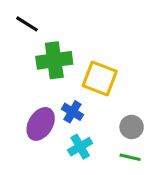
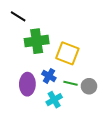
purple ellipse: (41, 124) -> (27, 84), turned -30
green line: (130, 157) -> (71, 83), moved

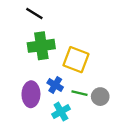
black line: (18, 16) -> (34, 13), moved

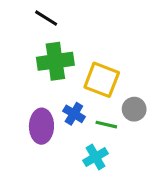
gray circle: (100, 97) -> (134, 109), moved
cyan cross: (61, 112) -> (96, 157), moved

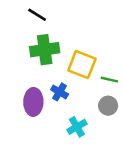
gray circle: (134, 109) -> (108, 106), moved
green line: (106, 125) -> (109, 80), moved

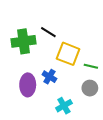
black line: (37, 15) -> (48, 32), moved
green cross: (45, 50) -> (24, 41), moved

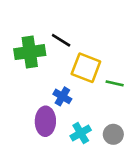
purple ellipse: (28, 85) -> (45, 121), moved
gray circle: (90, 88) -> (113, 134), moved

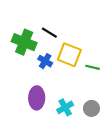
green cross: (30, 52) -> (24, 42), turned 30
blue cross: (62, 96) -> (45, 61), moved

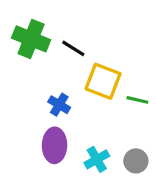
green cross: (24, 42) -> (31, 39), moved
blue cross: (45, 61) -> (59, 105), moved

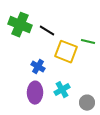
green line: (137, 100) -> (88, 42), moved
cyan cross: (97, 159) -> (62, 90), moved

